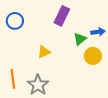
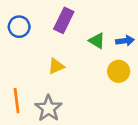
purple rectangle: (62, 16) -> (64, 20), moved
green triangle: (80, 39) -> (97, 41), moved, turned -48

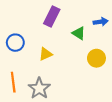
blue circle: (19, 27) -> (15, 43), moved
blue arrow: (125, 41) -> (101, 22), moved

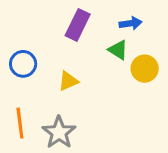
blue arrow: (101, 22) -> (131, 23), moved
yellow circle: (96, 58) -> (145, 69), moved

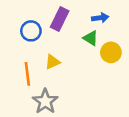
blue circle: (23, 64) -> (31, 31), moved
orange line: (20, 123) -> (27, 74), moved

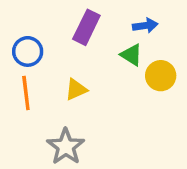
blue circle: (31, 31) -> (28, 51), moved
orange line: (27, 74) -> (26, 93), moved

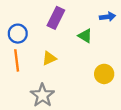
blue arrow: (145, 26) -> (107, 17), moved
yellow circle: (161, 76) -> (104, 74), moved

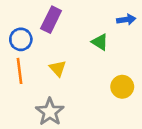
purple rectangle: (56, 18) -> (51, 20), moved
yellow triangle: (49, 58) -> (58, 68), turned -48

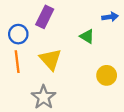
yellow triangle: (58, 68) -> (50, 59), size x1.5

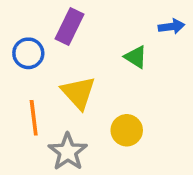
orange line: (17, 62) -> (34, 118), moved
yellow circle: (107, 75) -> (127, 130), moved

